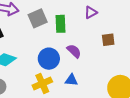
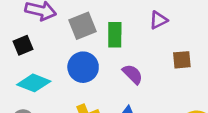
blue circle: (49, 59) -> (83, 67), moved

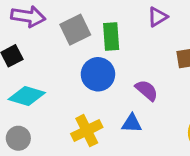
blue circle: (83, 67) -> (98, 74), moved
purple semicircle: (133, 74) -> (147, 90), moved

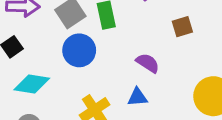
blue circle: (98, 74) -> (79, 50), moved

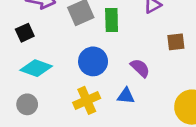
blue circle: (79, 50) -> (93, 61), moved

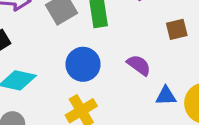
blue triangle: (126, 96) -> (166, 96), moved

